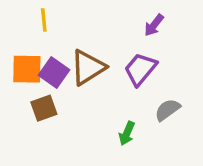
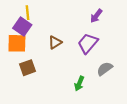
brown triangle: (88, 67) -> (55, 42), size x0.6
purple square: (54, 73) -> (22, 26), moved

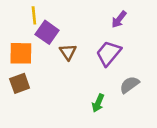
purple square: (22, 26) -> (47, 32), moved
brown triangle: (55, 42) -> (68, 52), turned -32
brown square: (27, 68) -> (20, 83), moved

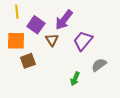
yellow line: (34, 15) -> (17, 12), moved
purple arrow: (119, 19) -> (64, 20), moved, size x1.5
brown square: (20, 83) -> (28, 61), moved

